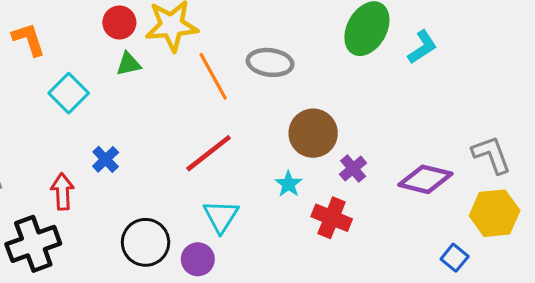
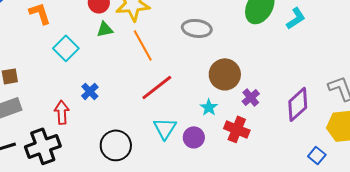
orange line: (213, 76) -> (143, 45), moved
purple diamond: (425, 179) -> (298, 104), turned -56
purple circle: (198, 259) -> (194, 137), moved

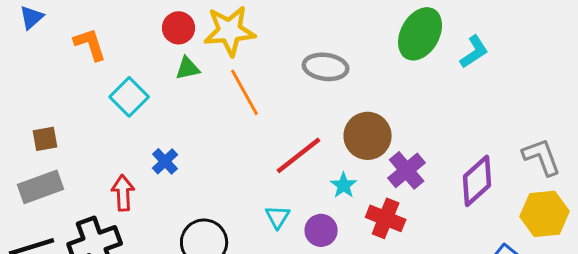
red line: (157, 87) -> (299, 155), moved
purple cross: (251, 97) -> (407, 170), size x1.4
cyan triangle: (165, 128) -> (278, 217), size x0.7

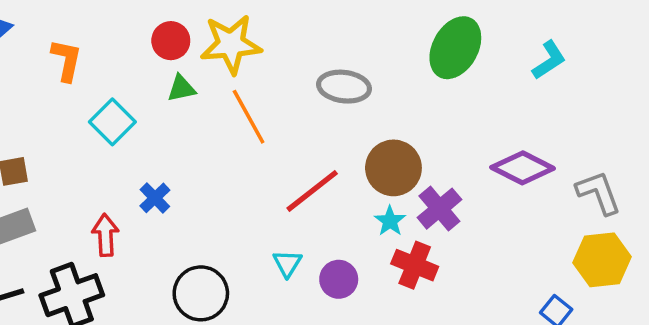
orange L-shape: (90, 44) -> (66, 60), turned 30
cyan L-shape: (474, 52) -> (549, 60), moved
purple diamond: (477, 181) -> (523, 168), moved, turned 69
cyan star: (344, 185) -> (390, 221), moved

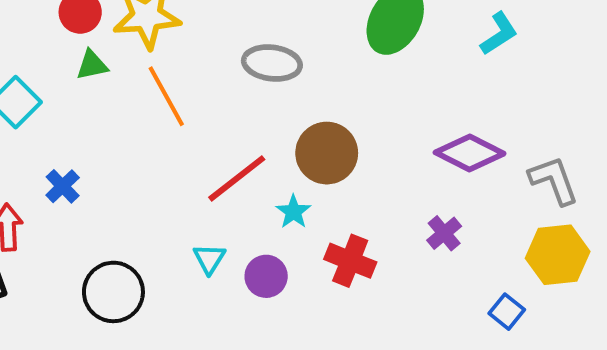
purple cross: (439, 209) -> (444, 233), moved, size x0.7
cyan star: (390, 221) -> (293, 212), moved

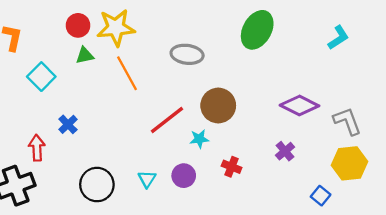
cyan L-shape: (499, 34) -> (338, 38), moved
cyan star: (293, 212) -> (199, 139), turned 30
cyan triangle: (209, 259) -> (147, 179), moved
red cross: (350, 261) -> (232, 167), size x0.7

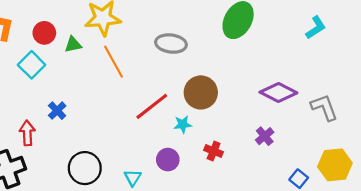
red circle: (78, 25) -> (44, 33), moved
yellow hexagon: (350, 163) -> (335, 165), moved
cyan triangle: (147, 179) -> (133, 178), moved

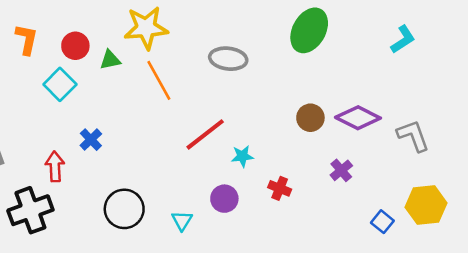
brown circle: (201, 92) -> (310, 118), moved, size x0.7

